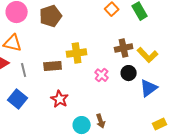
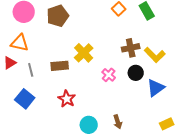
yellow cross: (77, 53) -> (84, 53), turned -36
brown arrow: (101, 121) -> (118, 122), moved

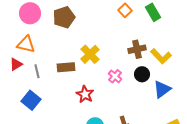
red star: (67, 99) -> (85, 94), moved

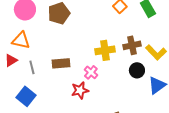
yellow cross: (90, 54) -> (105, 50), moved, turned 36
pink cross: (115, 76) -> (91, 72), moved
red star: (85, 94) -> (80, 90), turned 30

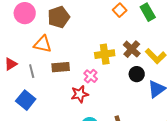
orange triangle: (21, 40) -> (43, 44), moved
brown cross: (132, 45) -> (132, 49), turned -36

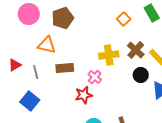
orange square: (120, 10) -> (124, 19), moved

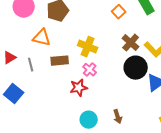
yellow cross: (109, 55) -> (88, 47), moved, turned 30
black circle: (141, 75) -> (136, 68), size x1.5
blue square: (30, 101) -> (14, 94), moved

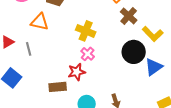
brown cross: (131, 43) -> (129, 16), moved
brown rectangle: (60, 61) -> (58, 87), moved

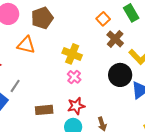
gray line: (29, 49) -> (15, 86), moved, turned 48
red star: (77, 72) -> (76, 106), moved

